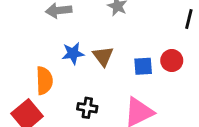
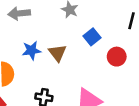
blue square: (143, 66) -> (92, 37), moved, turned -35

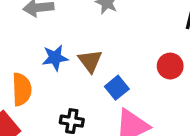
blue square: (92, 37) -> (117, 88), moved

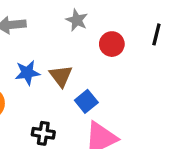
red circle: (170, 66) -> (112, 44), moved

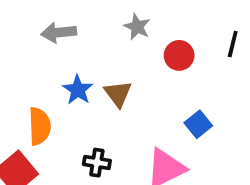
blue star: (27, 73) -> (78, 90), turned -30
blue square: (86, 101) -> (198, 124), moved

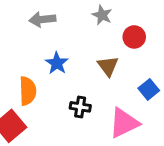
brown triangle: (118, 94) -> (108, 66), moved
black cross: (97, 163) -> (80, 107), moved

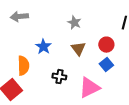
gray star: (102, 15) -> (74, 23), moved
gray arrow: (42, 19) -> (19, 17), moved
red circle: (134, 37) -> (106, 45), moved

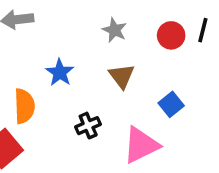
red circle: (106, 45) -> (171, 35), moved
black cross: (59, 77) -> (88, 126), turned -32

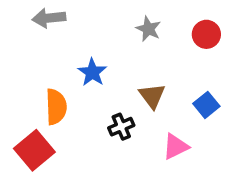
brown triangle: (122, 76) -> (152, 96), moved
pink triangle: (141, 145) -> (176, 147), size x0.7

